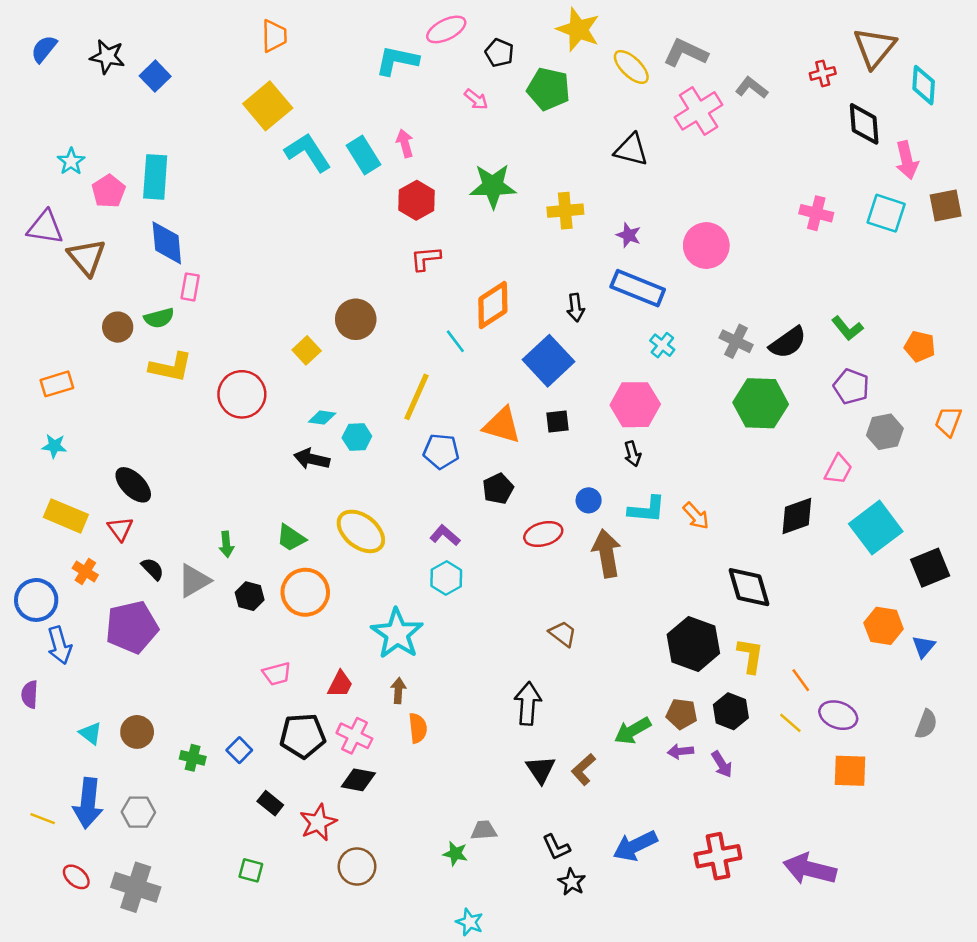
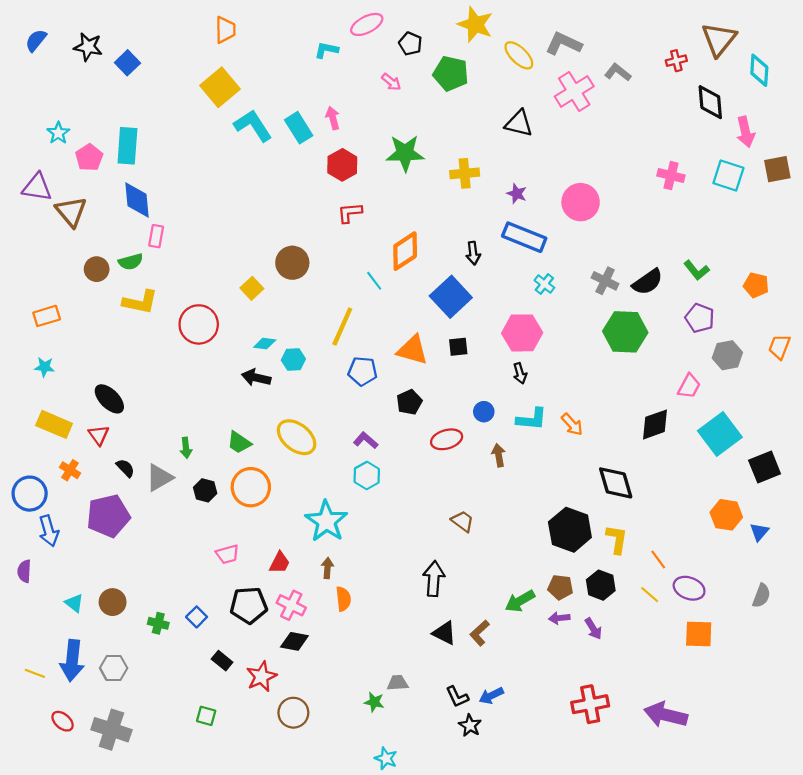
cyan L-shape: (397, 61) -> (326, 50), size x0.7
brown arrow: (607, 553) -> (499, 455), size x0.6
black triangle: (541, 769) -> (444, 633), turned -30
blue arrow: (635, 846) -> (491, 696), moved, size x0.7

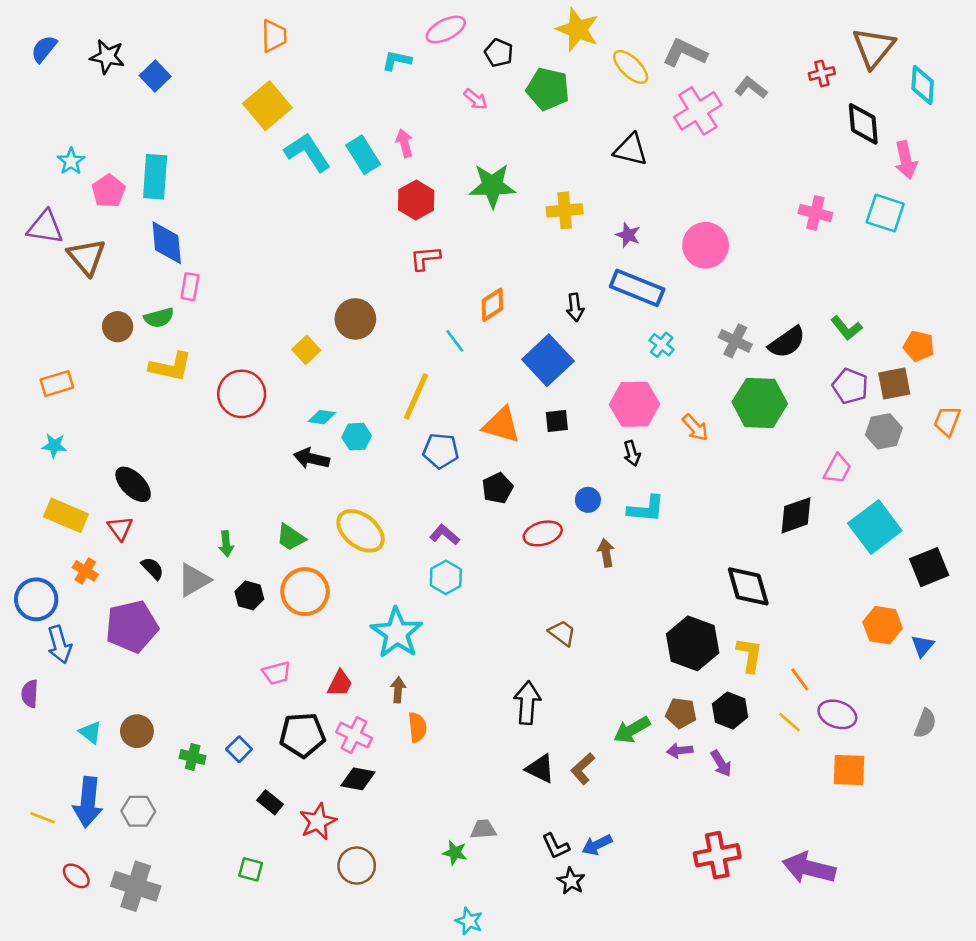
brown square: (777, 169) -> (894, 384), moved
orange diamond: (405, 251) -> (492, 305), size x0.7
orange arrow: (572, 424) -> (695, 427), moved

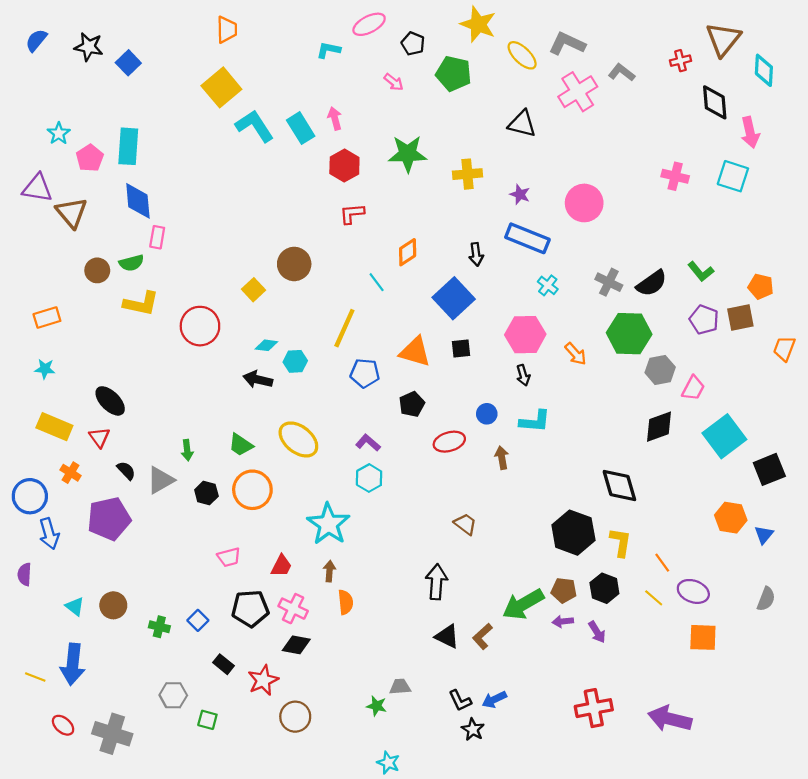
gray hexagon: (884, 431) -> (660, 370), moved
green arrow: (632, 730) -> (523, 604), size x1.4
gray hexagon: (138, 811) -> (173, 695), moved

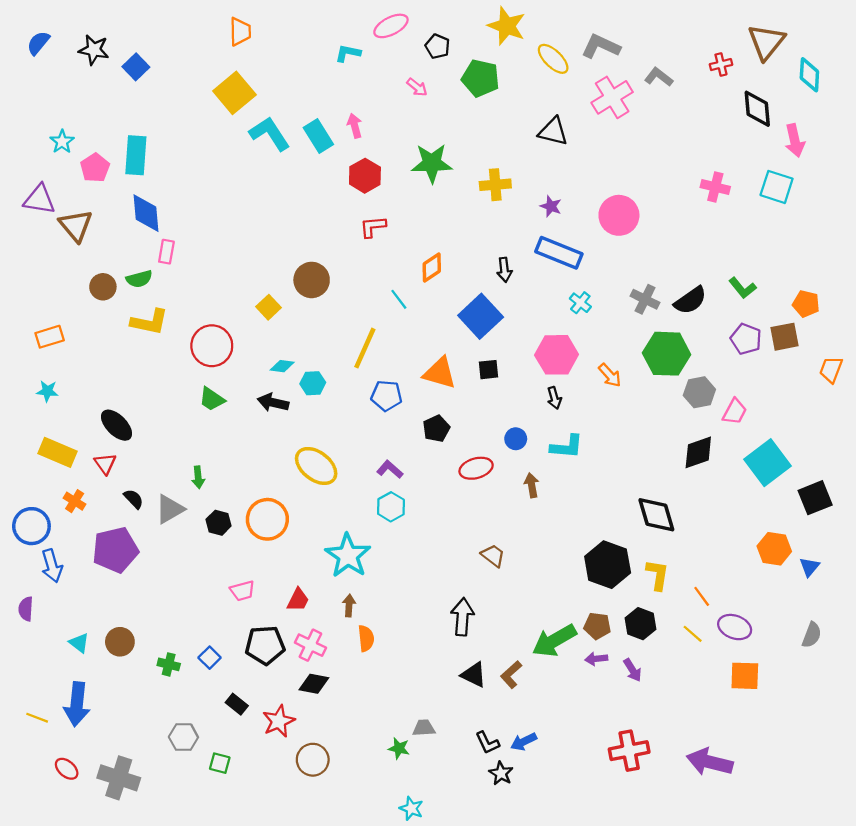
green trapezoid: (241, 445) -> (212, 399), moved

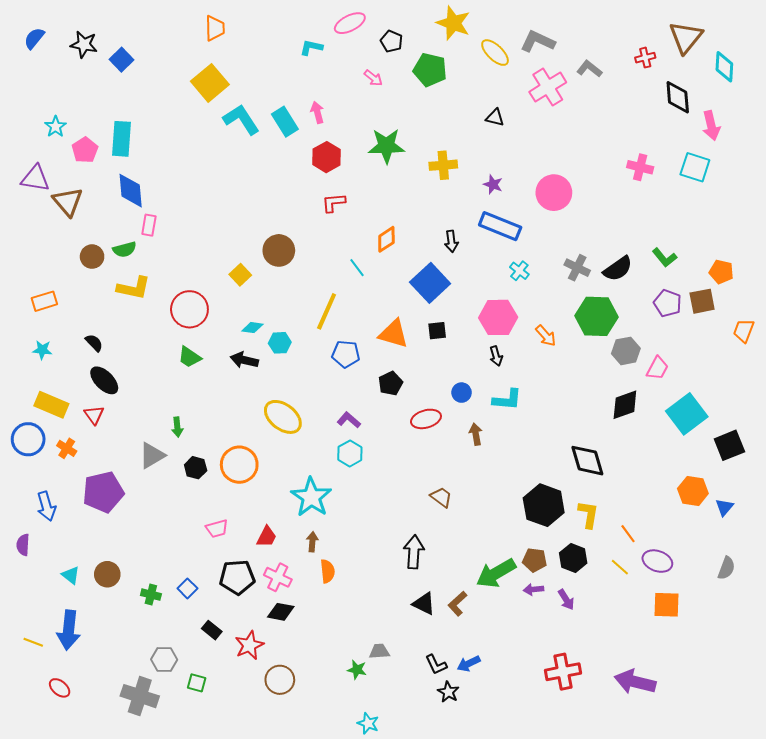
black triangle: (553, 131) -> (495, 117), size x0.7
black semicircle: (134, 499) -> (94, 343), moved
blue circle: (31, 526) -> (28, 439), moved
gray cross: (119, 778) -> (140, 696), moved

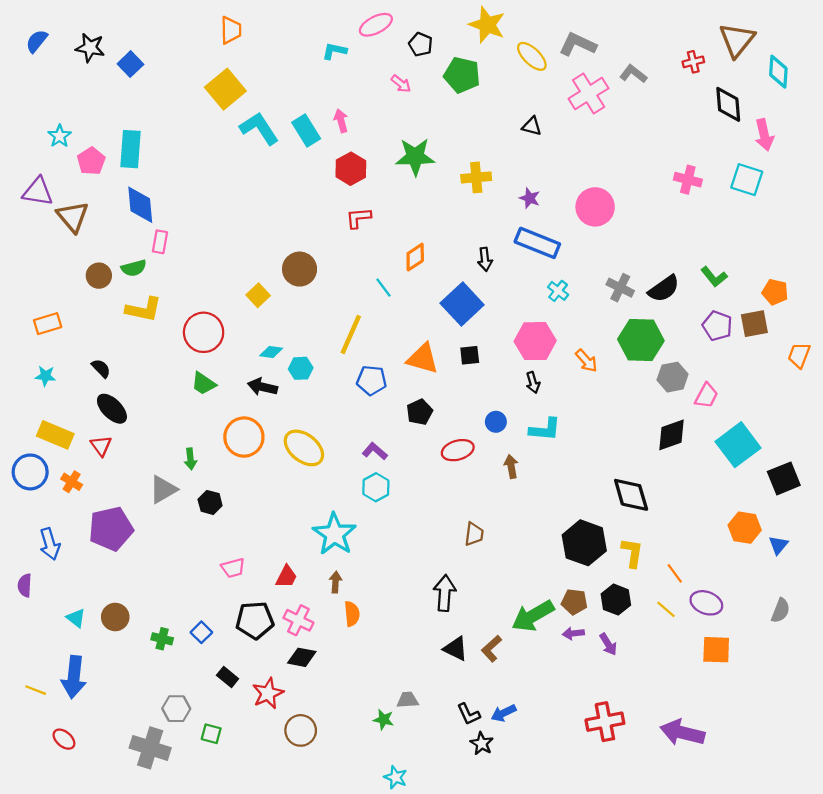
orange circle: (239, 465) -> (244, 437), moved
brown trapezoid: (441, 497) -> (474, 534), turned 60

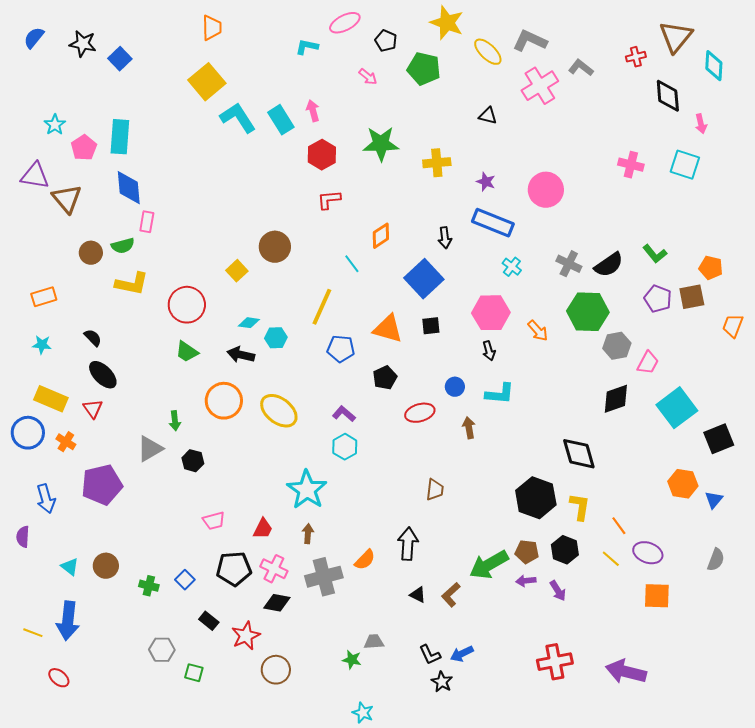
pink arrow: (764, 135) -> (701, 124), size x0.7
orange semicircle: (352, 614) -> (365, 560), moved, turned 50
black triangle: (456, 649) -> (418, 595), size x0.7
gray cross: (150, 748) -> (324, 577), moved, turned -33

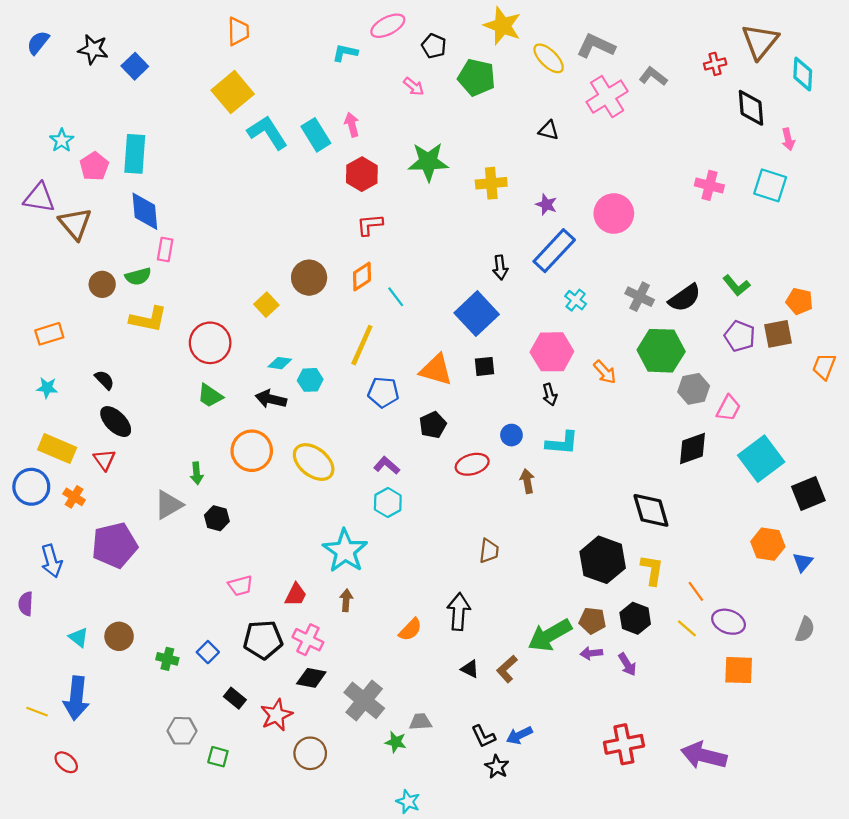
blue rectangle: (493, 223) -> (554, 251), turned -69
orange diamond: (381, 236) -> (362, 276), moved
gray cross: (324, 577) -> (364, 700), moved, turned -36

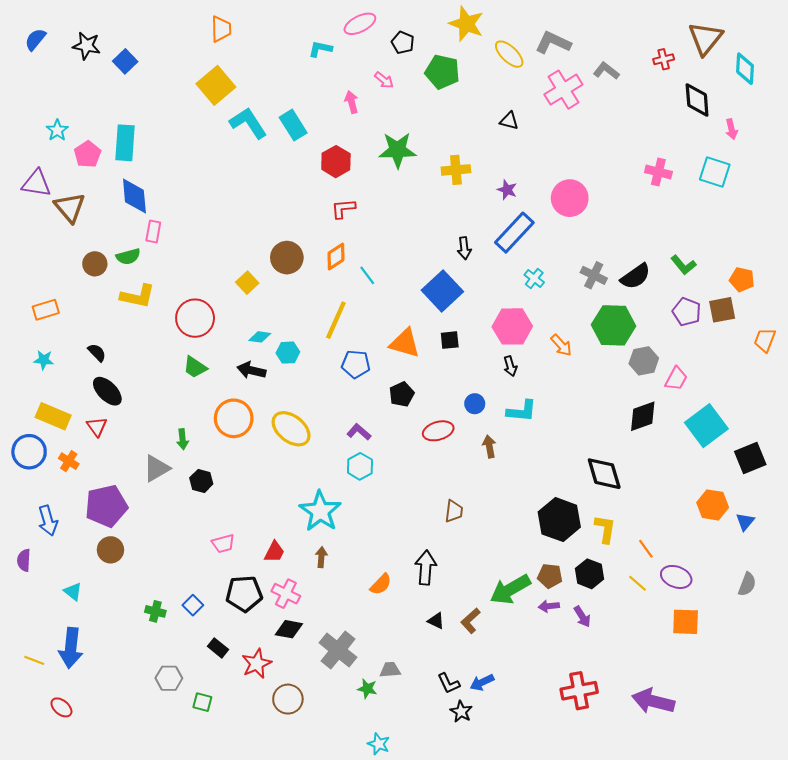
pink arrow: (352, 125) -> (352, 102), moved
brown circle: (119, 636) -> (110, 550), moved

